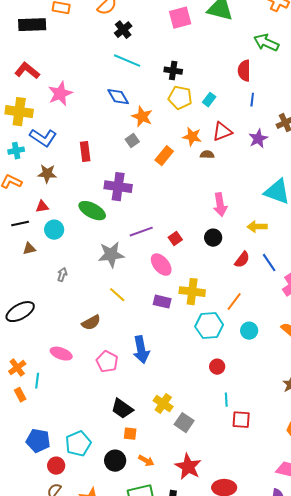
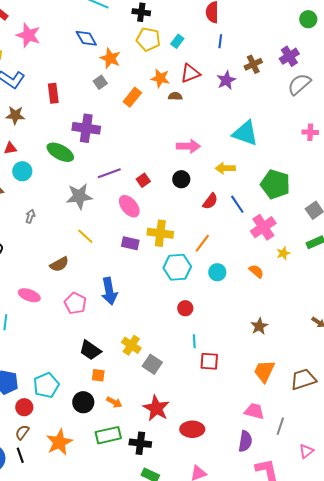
pink star: (60, 94) -> (28, 35), turned -30
pink arrow: (220, 205) -> (188, 146), turned -80

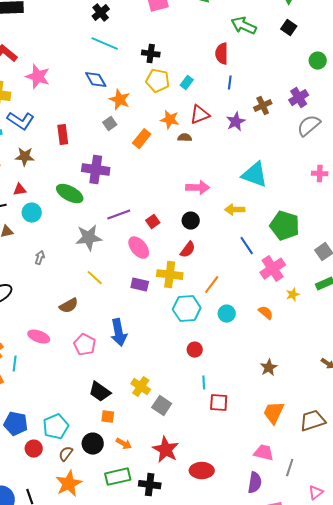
red semicircle: (210, 201) -> (188, 250), moved
brown semicircle: (22, 432) -> (66, 454), moved

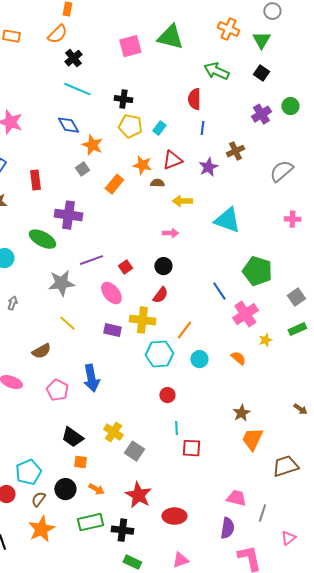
purple cross: (299, 98) -> (261, 114), moved
pink arrow: (198, 188) -> (170, 233), size x0.7
yellow arrow: (235, 210) -> (182, 201), moved
orange trapezoid: (274, 413) -> (252, 439), moved

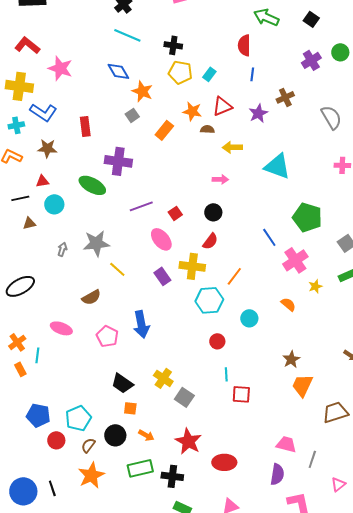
gray semicircle: (281, 171) -> (331, 117), turned 100
gray star: (61, 283) -> (96, 243), moved
purple rectangle: (112, 330) -> (162, 276), turned 42
cyan circle: (199, 359) -> (249, 318), moved

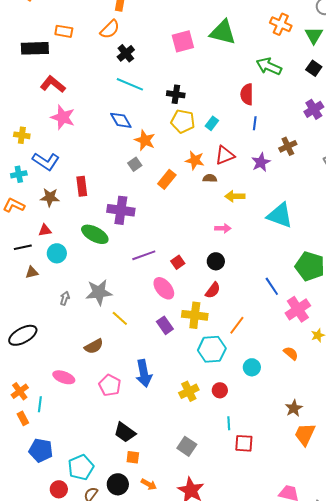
red L-shape: (27, 45) -> (53, 84), moved
yellow cross: (19, 86) -> (22, 135), size x0.6
red rectangle: (85, 126) -> (82, 186), moved
yellow cross: (163, 378) -> (189, 391), moved, turned 30
blue pentagon: (38, 415) -> (41, 450), moved

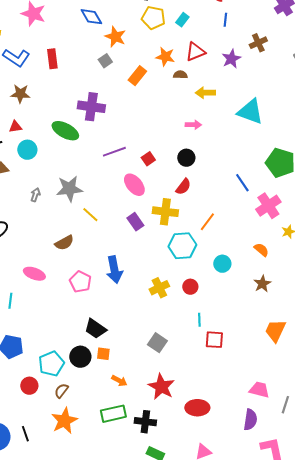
red rectangle: (82, 186) -> (52, 59), moved
brown star: (294, 408) -> (262, 284), moved
black circle: (118, 484) -> (80, 357), moved

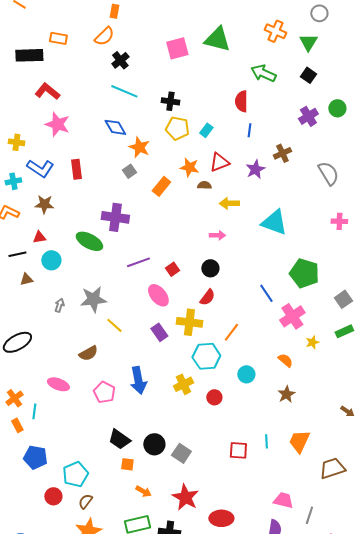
yellow cross: (159, 288) -> (183, 384), moved
cyan line: (199, 320) -> (266, 441), moved
black circle: (80, 357) -> (154, 444), moved

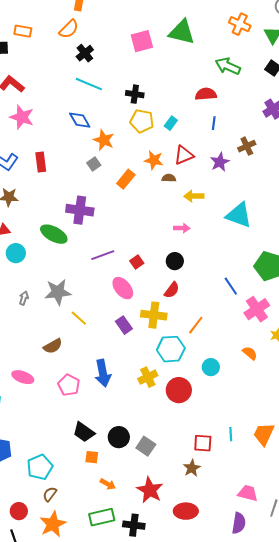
red semicircle: (241, 101) -> (206, 94), turned 85
brown star: (286, 394) -> (192, 468), moved
red circle: (214, 397) -> (179, 390), size x1.6
red circle: (53, 496) -> (19, 511), moved

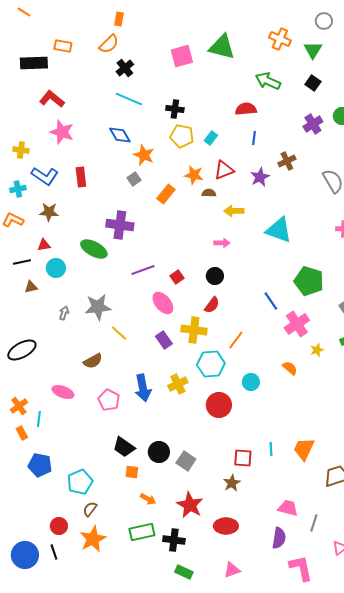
yellow cross: (148, 377) -> (178, 384), moved

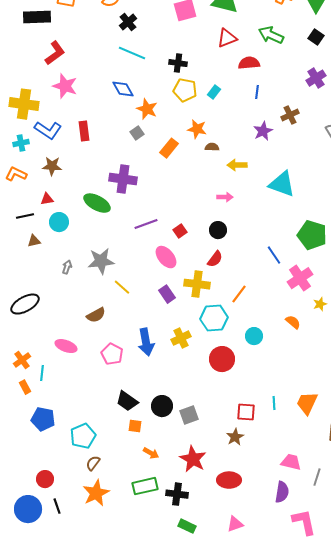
red L-shape: (52, 99) -> (55, 53), turned 105
yellow cross: (21, 150) -> (24, 104), size x1.8
red triangle: (224, 170) -> (227, 38), moved
gray square: (186, 461) -> (189, 415), turned 36
red circle: (59, 526) -> (45, 479), moved

